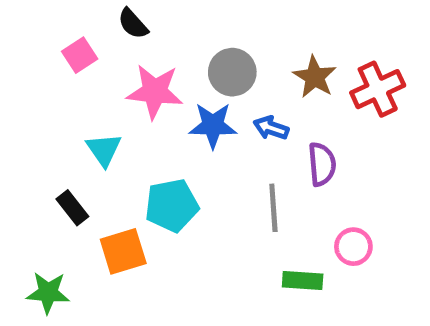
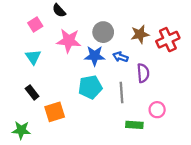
brown star: (315, 77) -> (140, 34), turned 30
cyan triangle: (104, 150) -> (33, 57), moved
cyan pentagon: (172, 205) -> (90, 87), moved

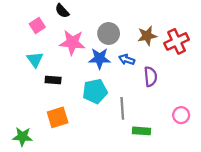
black rectangle: (32, 92) -> (53, 80), moved, turned -48
gray line: (122, 92) -> (122, 108), moved
pink circle: (157, 110) -> (181, 115), moved

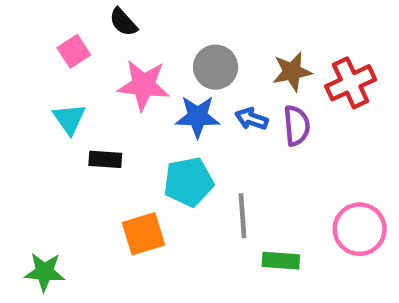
purple semicircle: (151, 77) -> (297, 126), moved
pink circle: (181, 115) -> (360, 229), size x1.5
orange square: (58, 117) -> (144, 234), moved

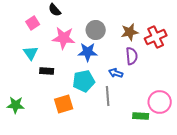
blue arrow: (252, 119) -> (116, 73), moved
green rectangle: (281, 261) -> (141, 116), moved
green star: (44, 272) -> (16, 105), moved

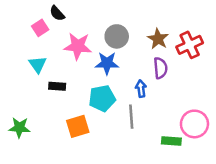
black semicircle: (55, 10) -> (57, 13), moved
brown star: (130, 32) -> (158, 39), turned -30
blue arrow: (116, 73) -> (141, 89), turned 64

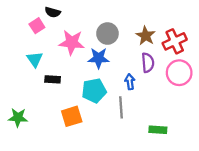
black semicircle: (57, 13) -> (53, 12), turned -32
pink circle: (194, 124) -> (179, 73), moved

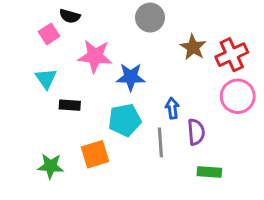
gray circle: (107, 34) -> (150, 18), moved
purple semicircle: (148, 63) -> (196, 132), moved
green star: (18, 117) -> (50, 166), moved

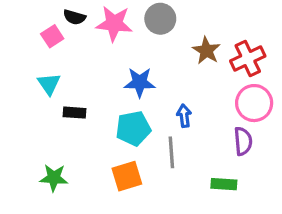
pink star: (95, 56) -> (114, 24), moved
purple semicircle: (196, 132) -> (243, 141), moved
orange square: (95, 154) -> (127, 176), moved

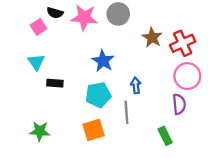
blue star: (140, 82) -> (103, 61), turned 30
green rectangle: (224, 184) -> (165, 136), turned 60

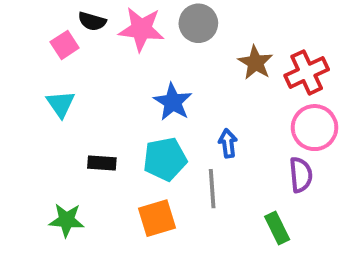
black rectangle: (55, 83) -> (102, 163), moved

